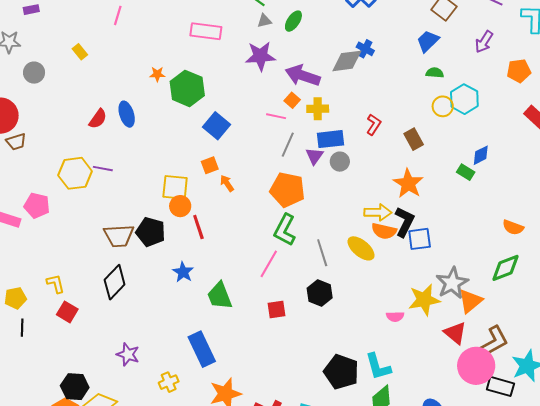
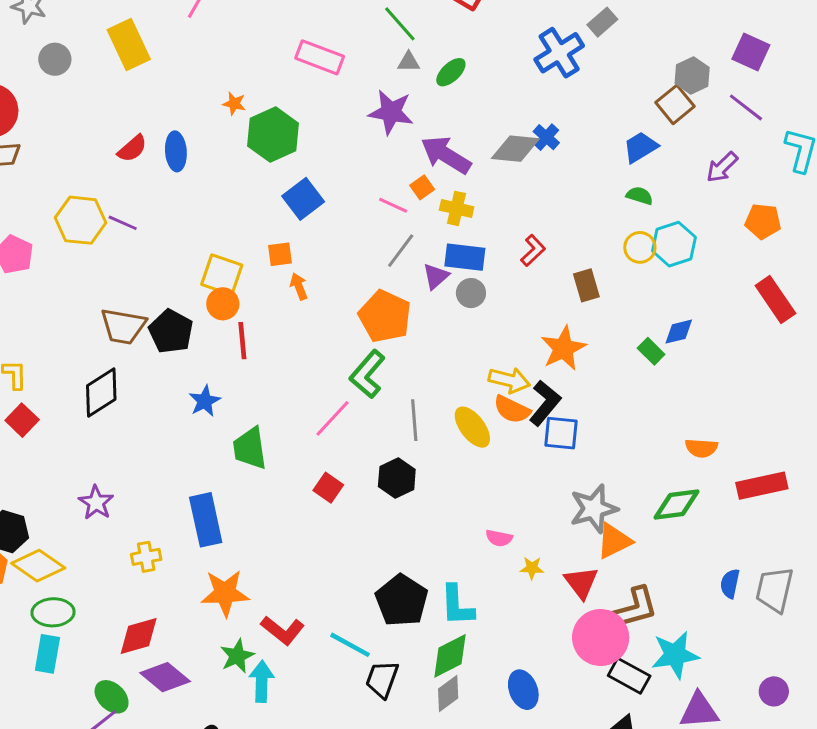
yellow rectangle: (80, 52) -> (129, 45), size x2.0
orange semicircle: (513, 227) -> (701, 448), turned -30
yellow star: (424, 300) -> (532, 568), moved, size x0.5
red square: (276, 310) -> (328, 488), turned 30

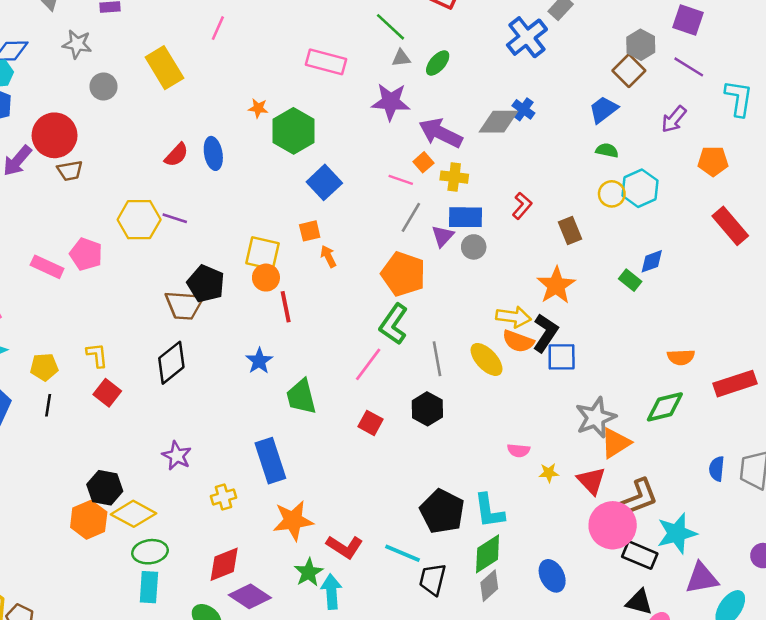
black pentagon: (171, 331) -> (206, 284), moved

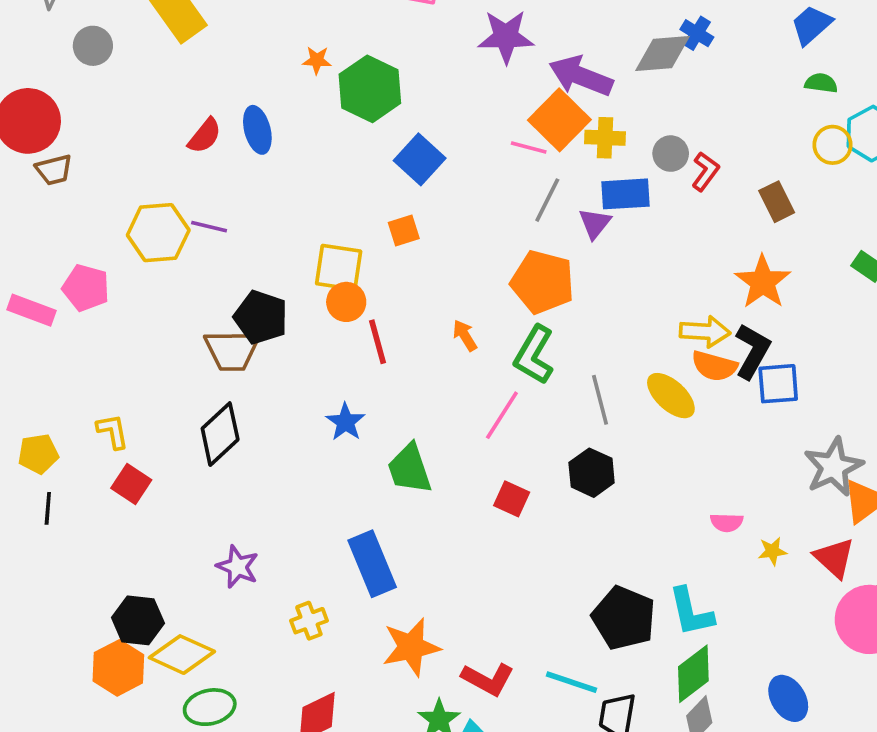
orange square: (423, 162) -> (559, 120), size x2.0
gray circle: (474, 247) -> (671, 154), moved
orange arrow: (328, 256) -> (465, 335), moved

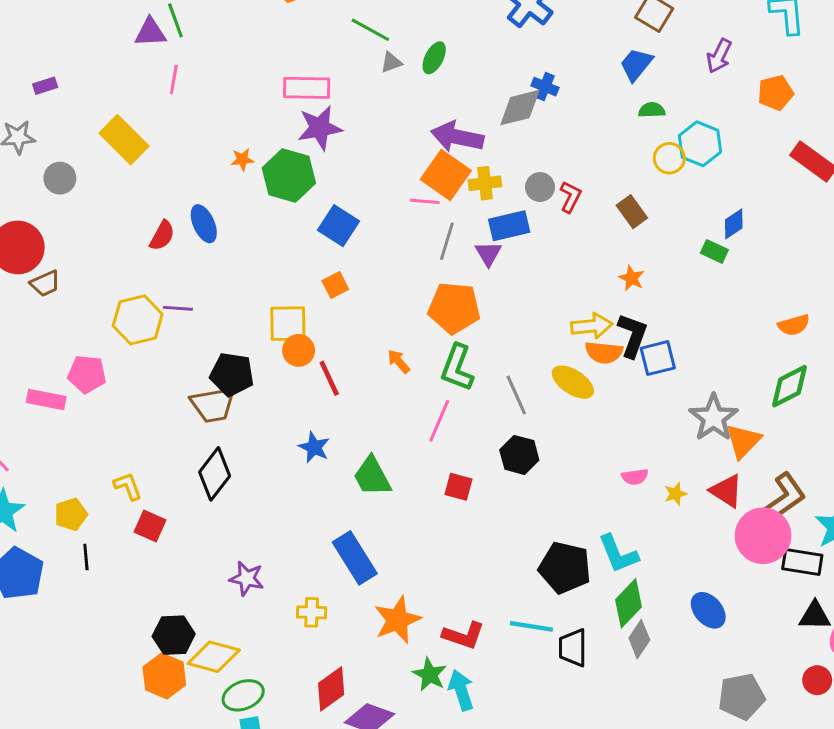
purple star: (506, 37) -> (320, 128), moved
orange star: (763, 282) -> (632, 278), size x0.6
yellow cross: (309, 621) -> (312, 612), turned 32

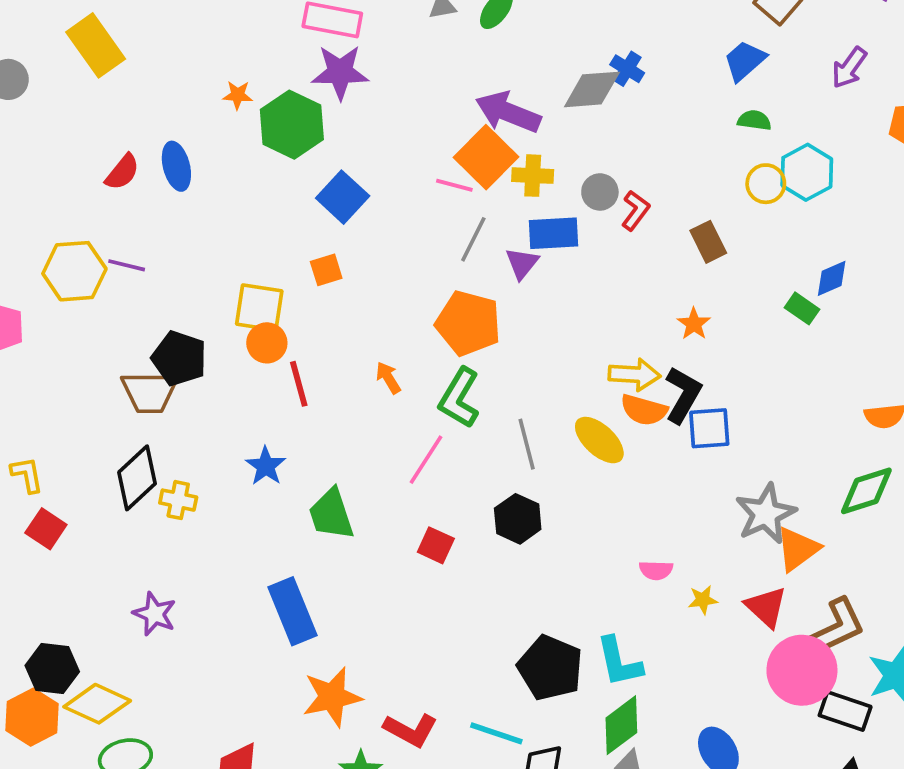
yellow cross: (312, 612) -> (178, 500), moved

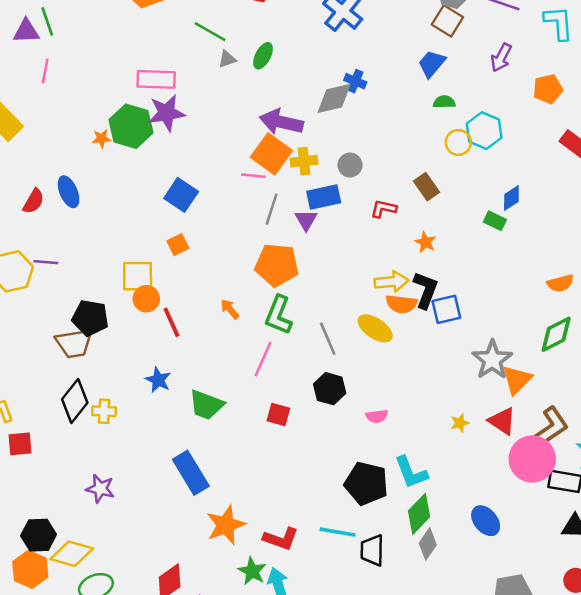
green hexagon: (292, 125) -> (131, 126), moved
red L-shape: (635, 210) -> (383, 209), moved, turned -105
green trapezoid: (331, 514) -> (206, 405), turned -42
red square: (46, 529) -> (20, 444), turned -30
pink semicircle: (656, 570) -> (377, 416), moved

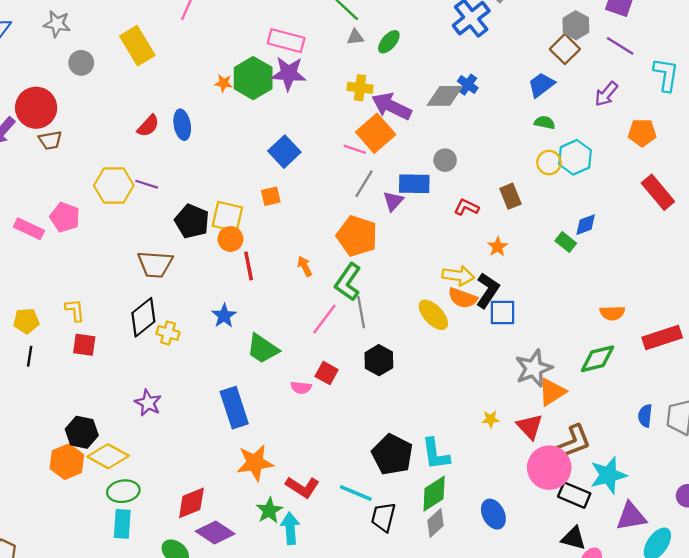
yellow cross: (304, 161) -> (360, 88), moved
black pentagon: (90, 318) -> (192, 221), moved
gray line: (328, 339) -> (361, 312), moved
pink semicircle: (377, 416) -> (301, 388), moved

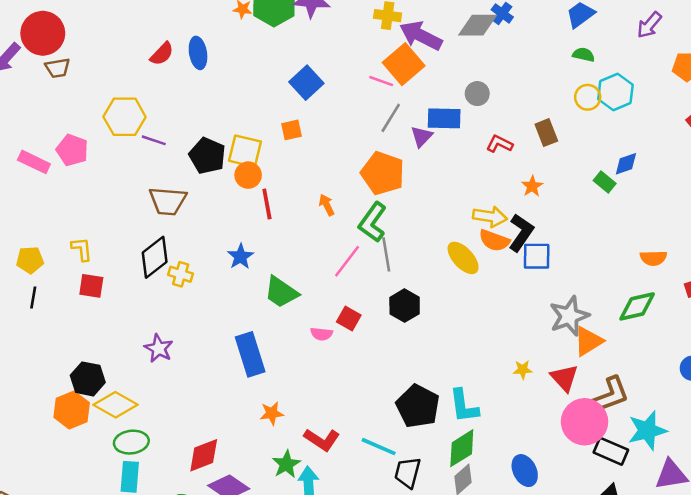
purple line: (147, 184) -> (154, 140), moved
orange star: (255, 463) -> (272, 413), size x0.6

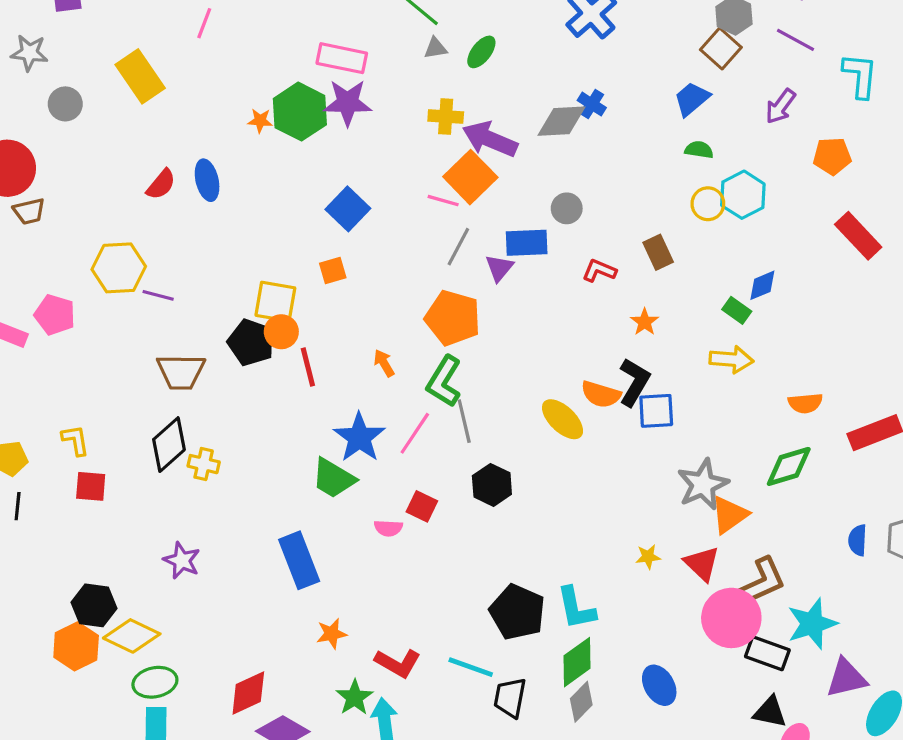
black pentagon: (207, 156) -> (251, 342), moved
yellow arrow: (490, 216) -> (731, 359), moved
blue star: (240, 257) -> (359, 437), moved, size x1.5

